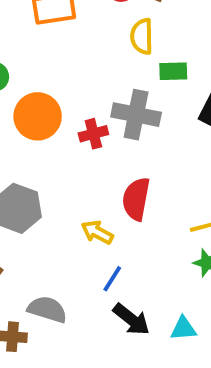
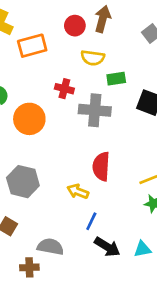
yellow semicircle: (142, 36) -> (93, 58), turned -75
red cross: (93, 134) -> (64, 89), moved, turned 36

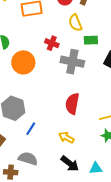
yellow semicircle: (93, 58) -> (75, 23), turned 54
yellow arrow: (78, 191) -> (66, 138), moved
blue line: (91, 221) -> (31, 129), moved

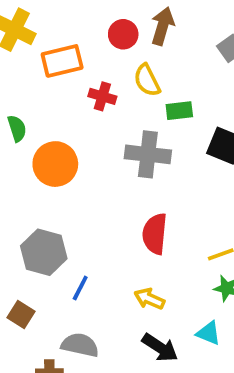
red cross: (52, 43) -> (102, 96), moved
cyan triangle: (96, 168) -> (209, 333), moved, turned 32

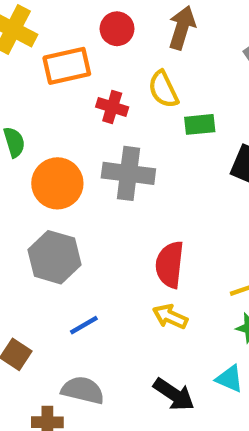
red circle: (123, 34) -> (117, 29), moved
gray cross: (148, 154) -> (128, 173), moved
gray hexagon: (44, 252) -> (54, 257), moved
blue line: (80, 288) -> (84, 325), turned 32
yellow arrow: (149, 299) -> (170, 317), moved

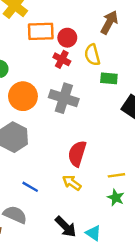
red circle: (117, 29) -> (67, 38), moved
blue line: (84, 325) -> (30, 187), moved, turned 49
cyan triangle: (229, 379) -> (93, 233), moved

